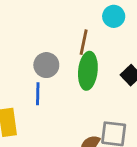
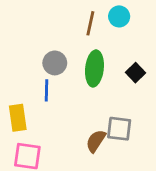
brown line: (84, 42) -> (90, 23), moved

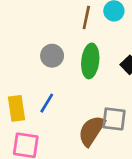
blue line: (47, 90) -> (47, 103), moved, turned 30
brown semicircle: (96, 141) -> (92, 131), size x1.4

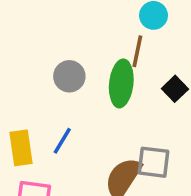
brown line: (86, 18) -> (137, 51), moved

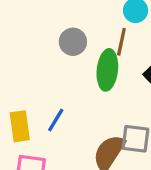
gray circle: (69, 76) -> (73, 42), moved

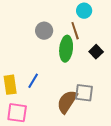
brown line: (121, 42) -> (75, 31), turned -30

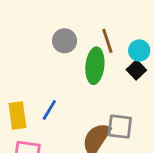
cyan circle: (84, 11) -> (139, 50), moved

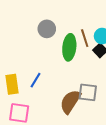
brown line: (107, 41) -> (85, 38), moved

